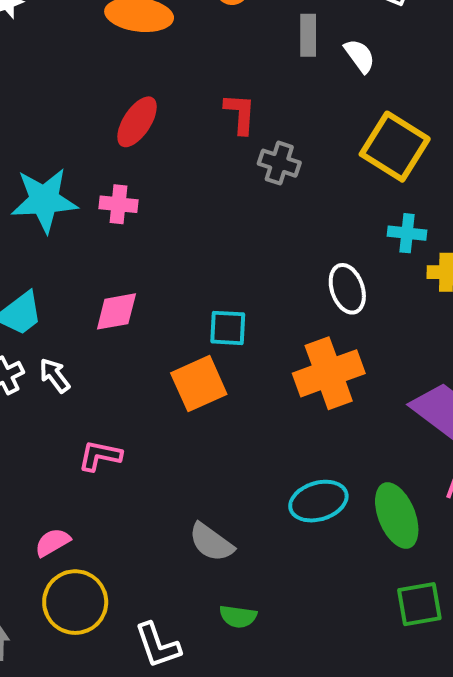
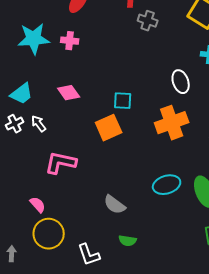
pink diamond: (116, 311) -> (69, 93), turned 65
pink L-shape: (100, 456) -> (61, 163), size x1.5
pink semicircle: (53, 542) -> (38, 205), turned 78

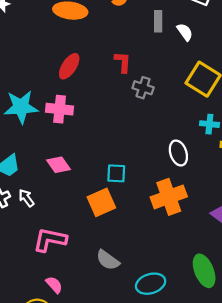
pink cross: (70, 41) -> (60, 109), size x1.4
cyan ellipse: (167, 185) -> (151, 284), moved
pink semicircle: (38, 205) -> (54, 285), moved
gray semicircle: (115, 205) -> (108, 260), moved

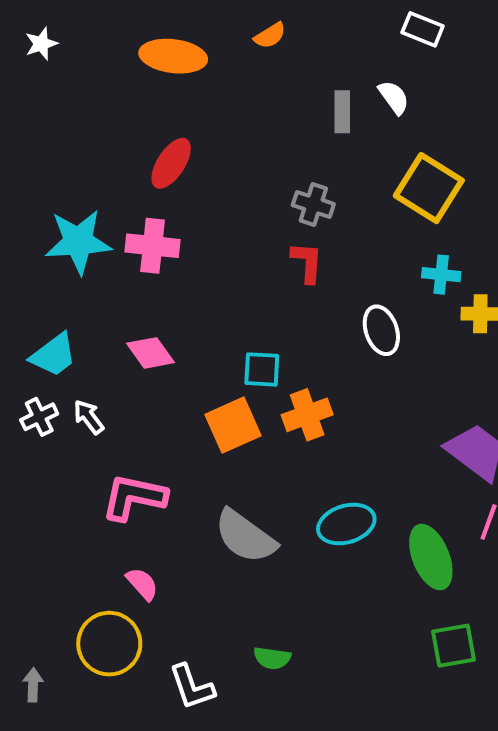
gray rectangle: (158, 21) -> (342, 112), moved
red L-shape: (123, 62) -> (307, 262), moved
orange cross: (169, 197) -> (307, 415), moved, size x0.7
gray semicircle: (108, 260) -> (245, 536), size x1.4
cyan ellipse: (151, 284) -> (346, 524), moved

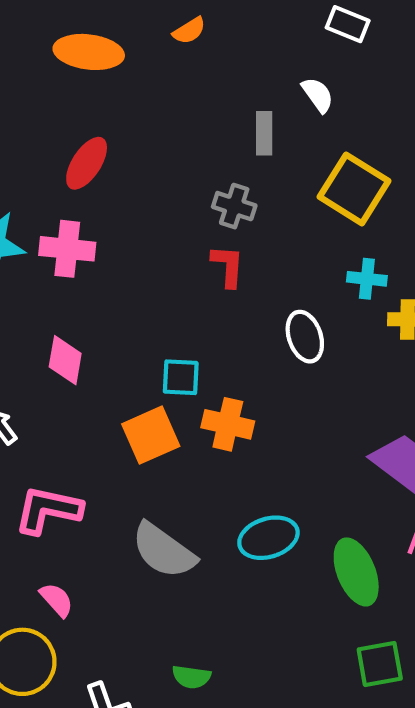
gray rectangle: (342, 112) -> (264, 133), moved
pink diamond: (150, 353) -> (65, 360), turned 45
orange cross: (307, 415) -> (228, 424), turned 33

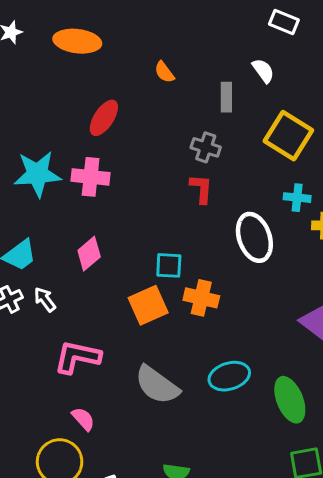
orange semicircle: (189, 31) -> (164, 72), moved, turned 85
orange ellipse: (89, 52) -> (77, 41), moved
white ellipse: (305, 337) -> (254, 237), size x1.4
pink diamond: (65, 360) -> (89, 254), turned 40

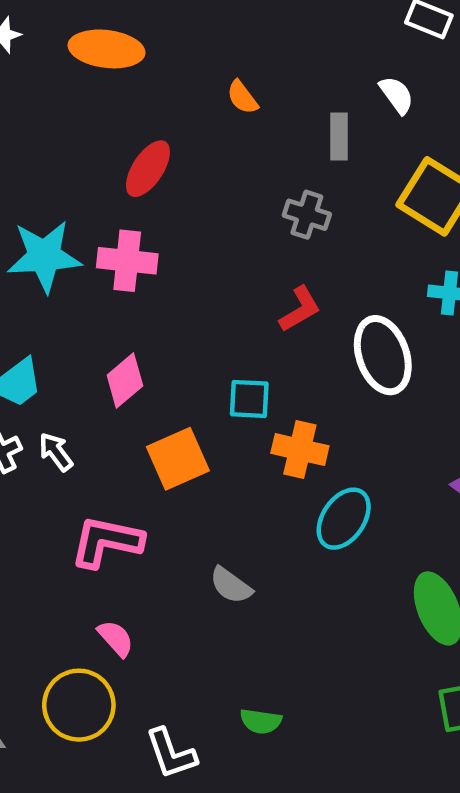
red L-shape: (201, 189) -> (300, 309), moved, turned 56
orange square: (148, 305) -> (178, 459), moved
cyan ellipse: (229, 376) -> (344, 519), moved, turned -39
gray semicircle: (157, 385) -> (231, 585), size x0.6

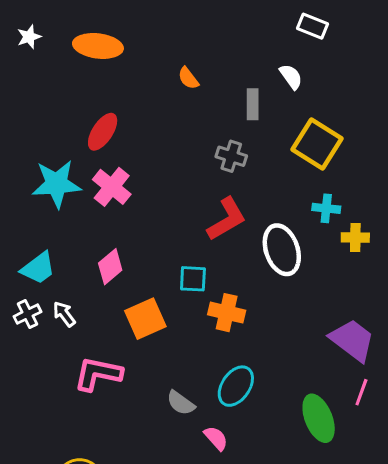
red ellipse: (148, 169) -> (103, 132), moved
pink cross: (127, 261) -> (112, 187), turned 33
red L-shape: (300, 309) -> (227, 219), size x1.4
cyan ellipse: (344, 519) -> (236, 386), moved
pink semicircle: (116, 638) -> (216, 438), moved

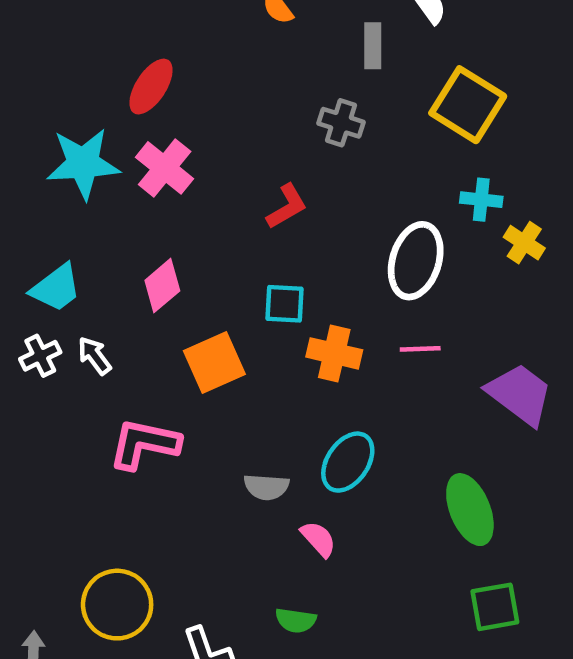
red L-shape: (227, 219) -> (287, 206), moved, size x0.7
yellow cross: (355, 237) -> (524, 243), turned 32
white ellipse: (282, 250) -> (416, 261), turned 36
pink line: (361, 392) -> (420, 349), moved, turned 68
gray semicircle: (181, 403) -> (266, 487), turned -32

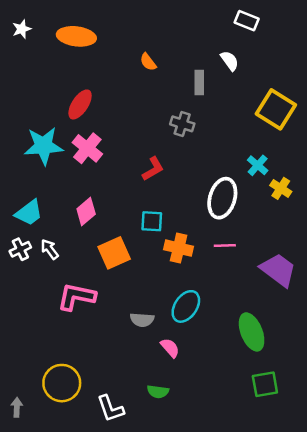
yellow square: (468, 105) -> (276, 109), moved
cyan cross: (481, 200) -> (258, 165), turned 35

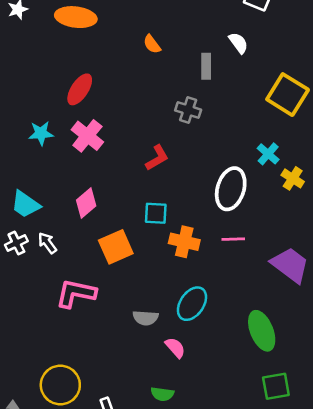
cyan star: (44, 146) -> (41, 133), size x0.6
cyan trapezoid: (29, 213) -> (25, 204), turned 72

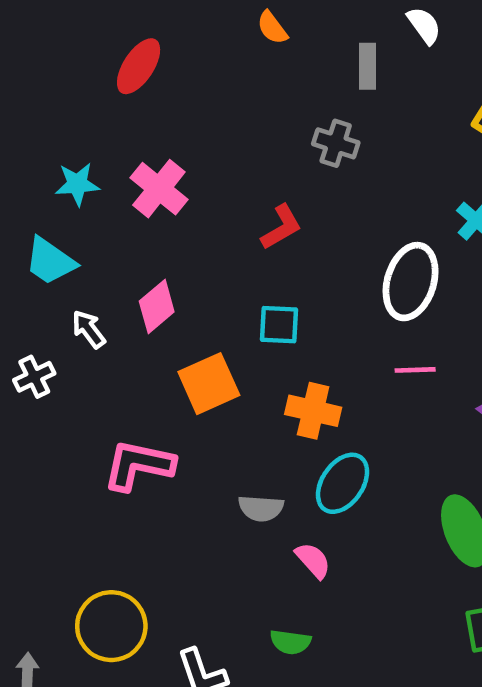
red ellipse: (80, 89) -> (139, 66), moved
cyan trapezoid: (25, 204) -> (50, 261), moved
orange cross: (184, 242) -> (313, 411), moved
white arrow: (47, 243) -> (89, 329), moved

